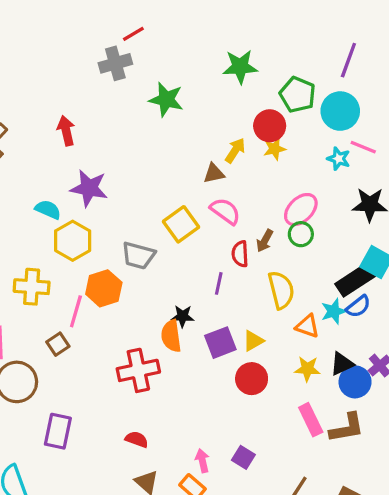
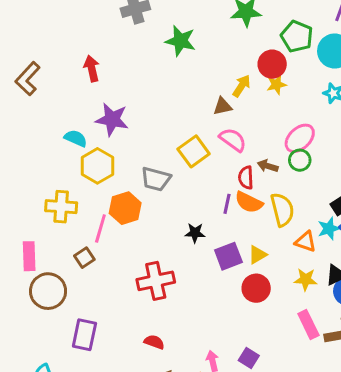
brown arrow: (265, 241) -> (268, 166), turned 78
orange semicircle: (171, 336) -> (249, 202), moved, turned -56

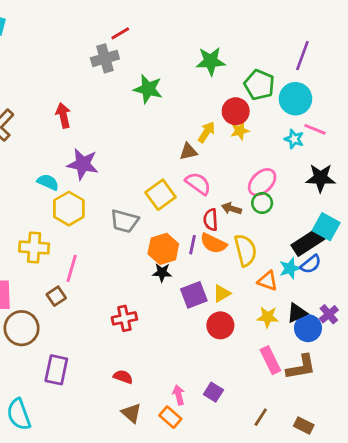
orange hexagon: (125, 208) -> (163, 249), moved
red cross: (156, 281) -> (124, 318), size x0.7

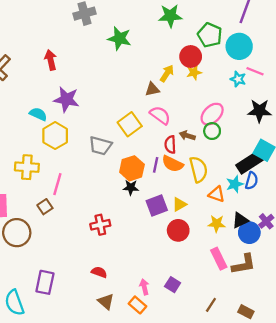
blue semicircle: (311, 264) -> (252, 181), turned -36
purple rectangle: (56, 370) -> (45, 282), moved

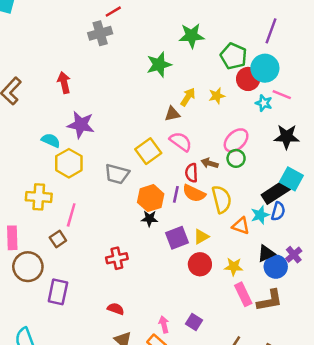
green star: (119, 38) -> (159, 65), moved, turned -30
red circle: (191, 57) -> (248, 79), moved
yellow star: (217, 224) -> (234, 267), moved
purple rectangle: (45, 282) -> (58, 292), moved

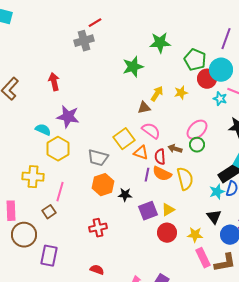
orange hexagon: (151, 198) -> (103, 185), moved
orange triangle: (241, 226) -> (141, 153), moved
black triangle: (266, 253) -> (214, 217), moved, turned -42

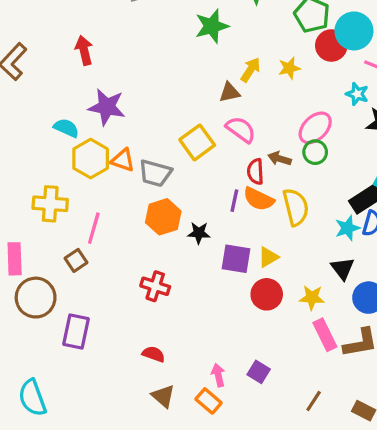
cyan star: (220, 99) -> (357, 94), moved
orange triangle: (141, 153) -> (123, 160), moved
purple square: (148, 211) -> (236, 259), turned 30
red cross: (98, 228) -> (155, 286), turned 30

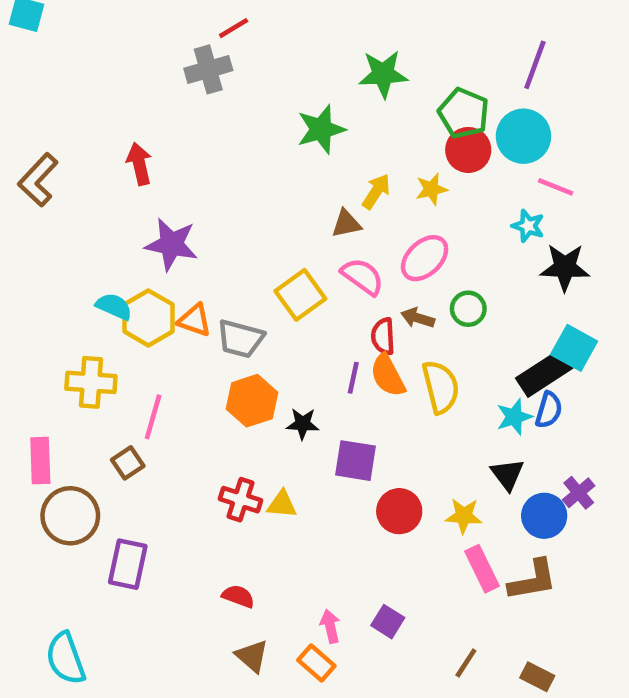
red circle: (331, 45) -> (468, 150), moved
cyan semicircle: (66, 128) -> (114, 306), moved
pink ellipse: (315, 128) -> (425, 258), moved
orange semicircle: (259, 199) -> (388, 375), turned 36
yellow triangle: (268, 257) -> (282, 504), moved, turned 35

